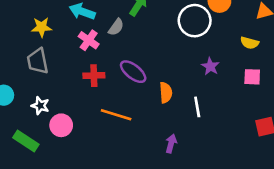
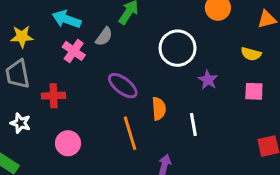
white circle: (195, 21) -> (178, 48), moved
red cross: (94, 76) -> (54, 96), moved
orange line: (116, 115) -> (130, 133), moved, turned 56
pink circle: (61, 125) -> (68, 143), moved

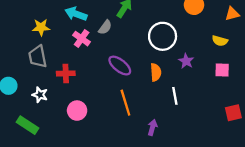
orange semicircle: (159, 109) -> (156, 72), moved

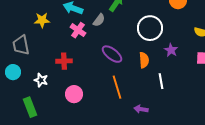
gray trapezoid: (38, 57) -> (21, 45), moved
green rectangle: (28, 125) -> (30, 107), turned 36
purple arrow: (152, 127) -> (141, 109), turned -96

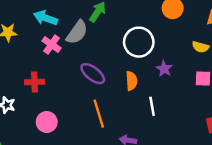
gray semicircle: (99, 20) -> (77, 32), size x1.5

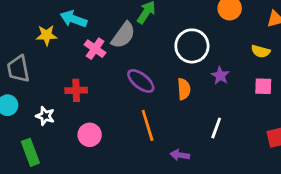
cyan arrow: (45, 18) -> (73, 19), moved
white line: (152, 106) -> (216, 128), moved, turned 30

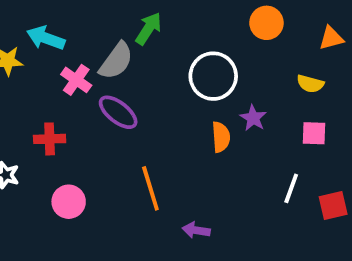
purple ellipse: (141, 81) -> (118, 112), moved
orange semicircle: (184, 89) -> (221, 137), moved
white line: (216, 128) -> (291, 188), moved

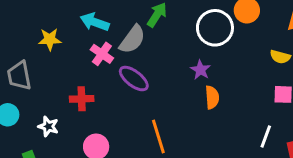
cyan arrow: (46, 38) -> (95, 22), moved
white circle: (213, 76) -> (215, 28), moved
purple star: (253, 118) -> (200, 70), moved

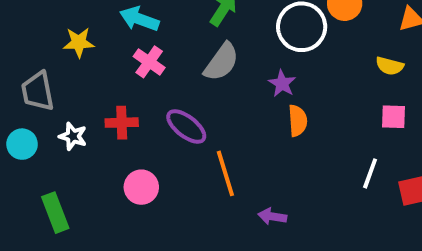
gray semicircle: (132, 39) -> (221, 62), moved
purple ellipse: (134, 79) -> (186, 126), moved
white star: (48, 126) -> (73, 136), moved

